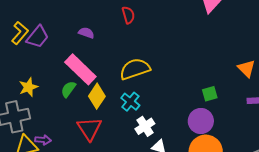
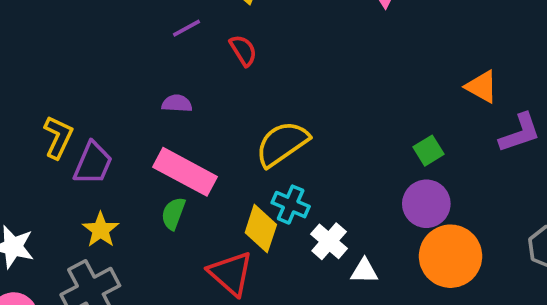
purple trapezoid: (38, 37) -> (93, 163), moved
yellow diamond: (97, 96) -> (261, 229), moved

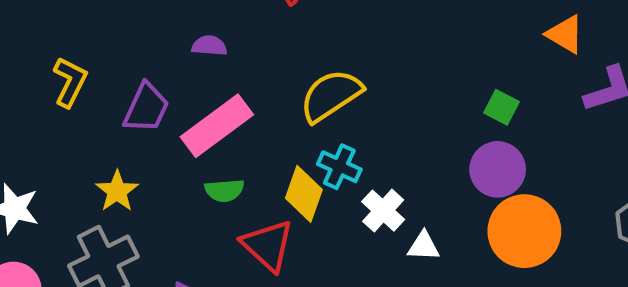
green square: (428, 151) -> (501, 107), turned -32
purple trapezoid: (93, 163) -> (146, 108), moved
pink rectangle: (185, 172) -> (217, 126), turned -66
green semicircle: (173, 213) -> (224, 190), moved, turned -116

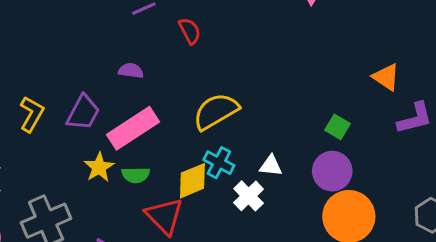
yellow L-shape: (70, 82) -> (32, 114), moved
yellow star: (117, 191) -> (99, 167), moved
yellow diamond: (304, 194) -> (192, 181), turned 45
white triangle: (424, 246) -> (271, 166), moved

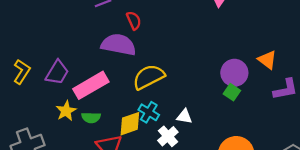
purple semicircle: (131, 71) -> (119, 45), moved, size x2.0
purple circle: (332, 171) -> (234, 73), moved

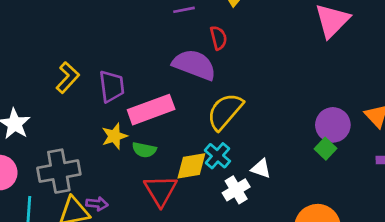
purple trapezoid: (57, 73) -> (112, 86), turned -48
yellow semicircle: (149, 77) -> (225, 111), turned -32

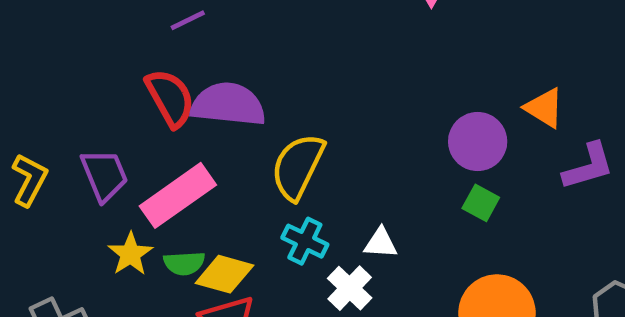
red semicircle: (219, 38) -> (170, 98), moved, size x1.5
green square: (325, 149) -> (481, 203), moved
yellow diamond: (191, 166) -> (224, 274), moved, turned 40

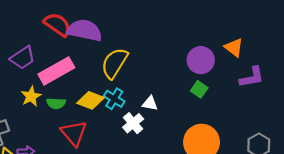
red semicircle: (170, 98) -> (57, 25), turned -32
purple trapezoid: (104, 175) -> (23, 58), turned 72
yellow diamond: (224, 274) -> (90, 100), moved

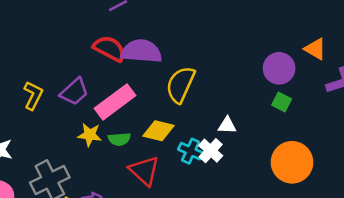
yellow star: (31, 96) -> (90, 135), turned -30
cyan cross: (114, 99) -> (191, 151), moved

